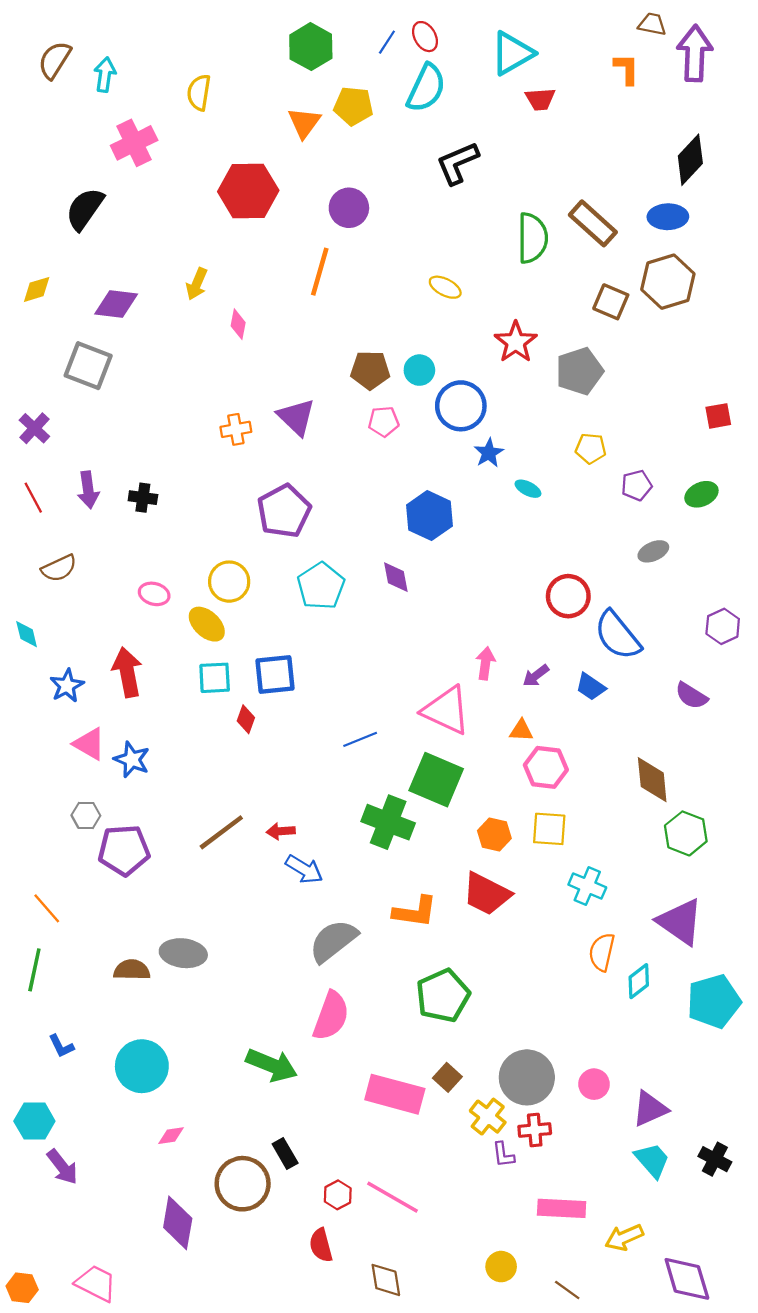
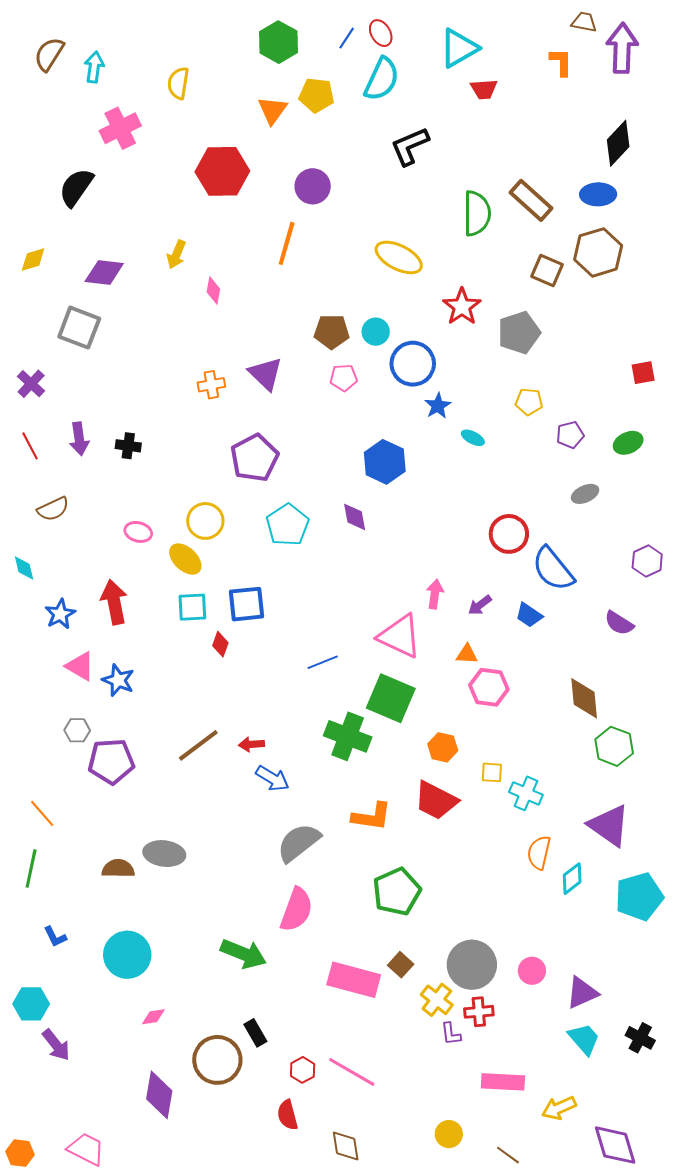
yellow ellipse: (445, 287) -> (399, 257), size x1.6
yellow square: (549, 829) -> (492, 772), moved, size x0.7

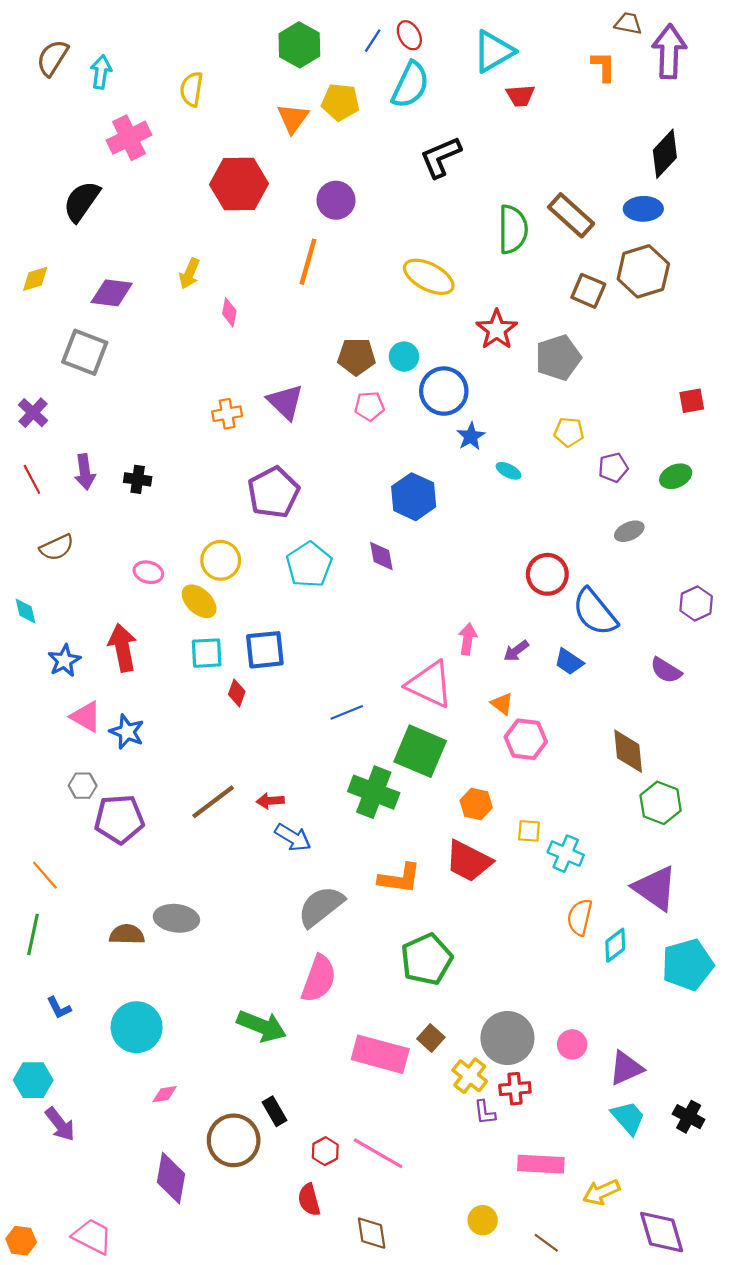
orange triangle: (467, 654) -> (502, 704), turned 35

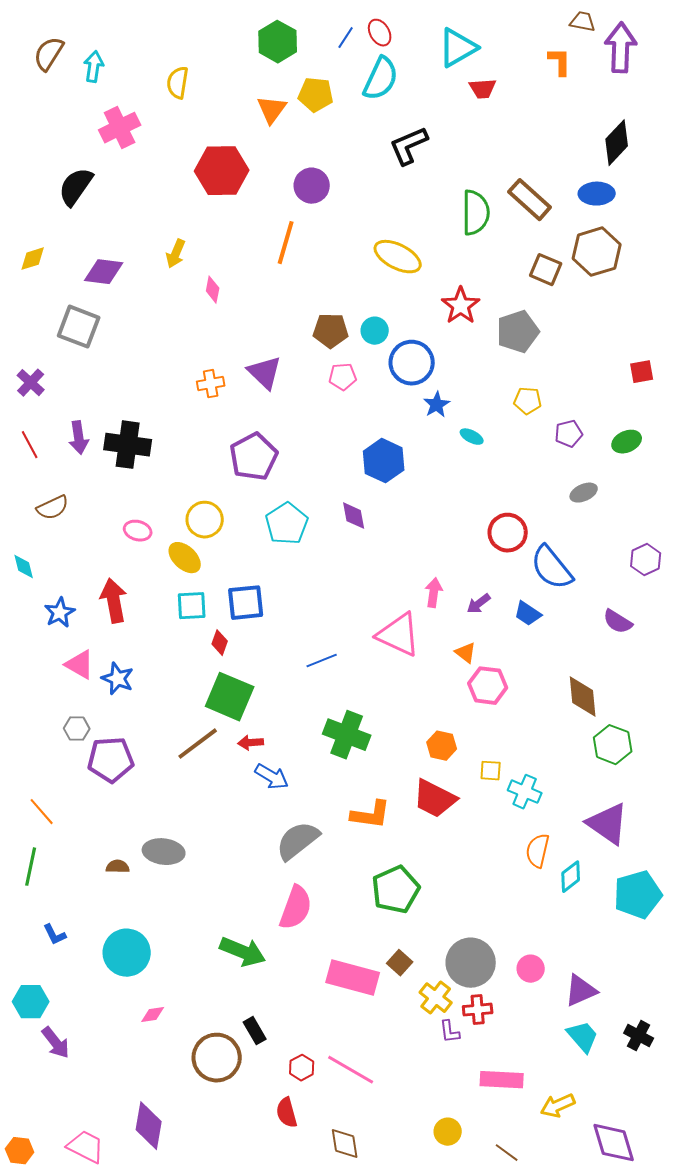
black cross: (138, 479) -> (128, 445), size x1.8
green square: (420, 751) -> (230, 697), moved
brown semicircle: (127, 934) -> (118, 867), size x0.7
purple diamond: (171, 1178) -> (149, 1126), moved

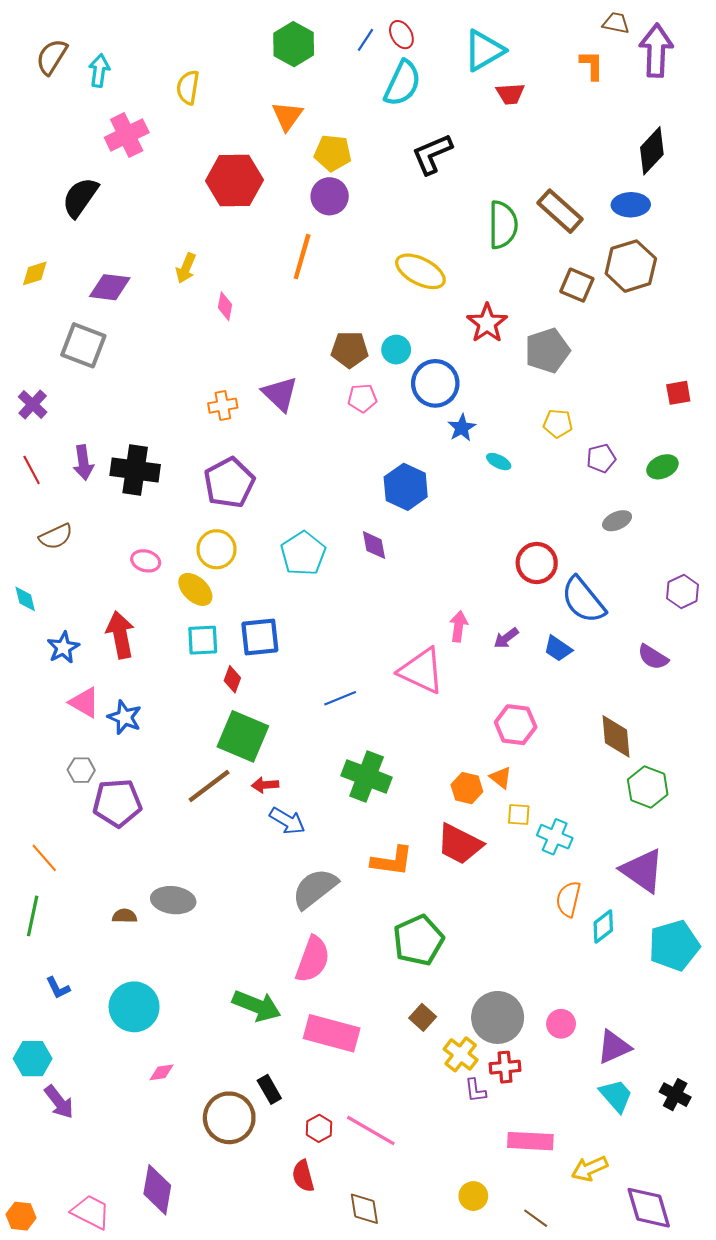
yellow pentagon: (316, 95) -> (333, 153), moved
purple pentagon: (254, 457) -> (229, 483), moved
orange triangle: (466, 653) -> (501, 778), moved
pink rectangle: (353, 978) -> (332, 1033), moved

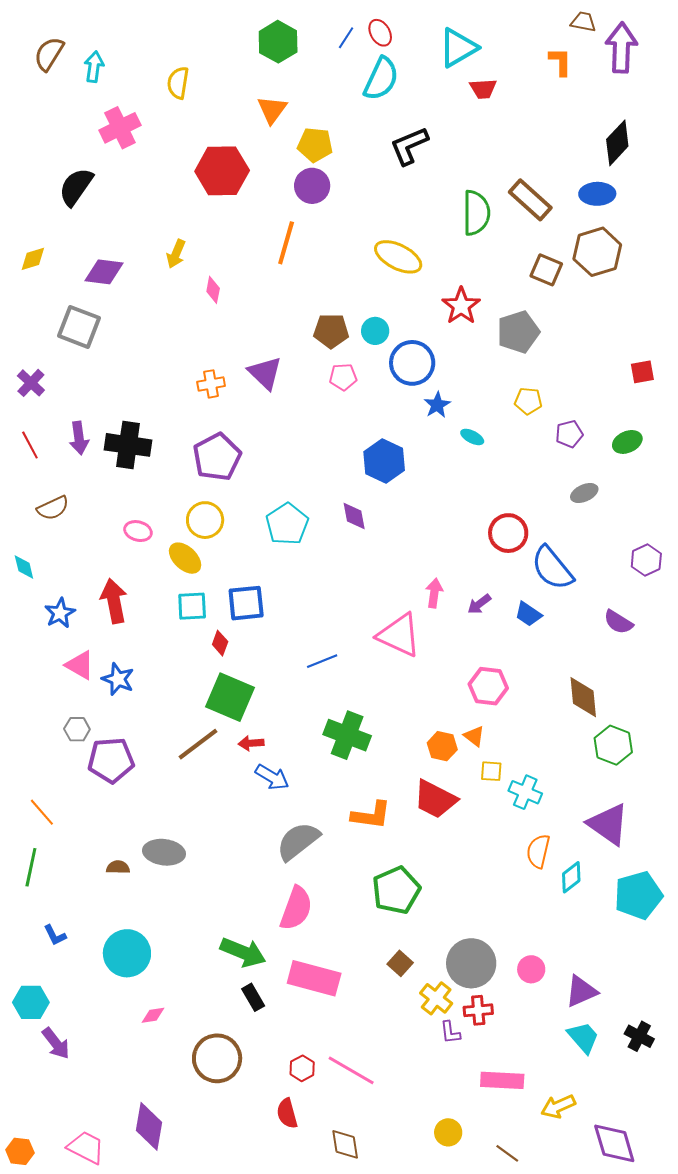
black rectangle: (269, 1089) -> (253, 997), moved

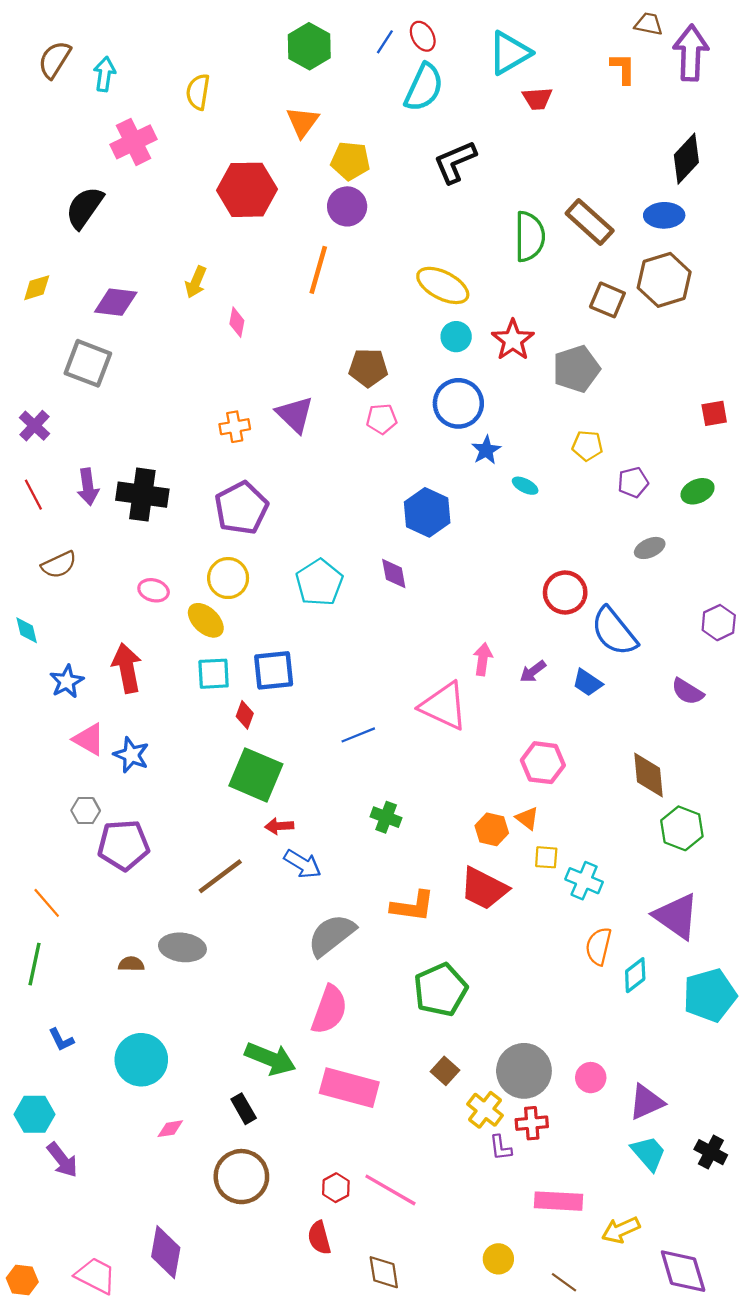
cyan circle: (375, 331) -> (456, 337), moved
green cross: (347, 735) -> (386, 817), size x0.6
brown line: (198, 744) -> (220, 876), moved
black rectangle: (253, 997) -> (244, 1109), moved

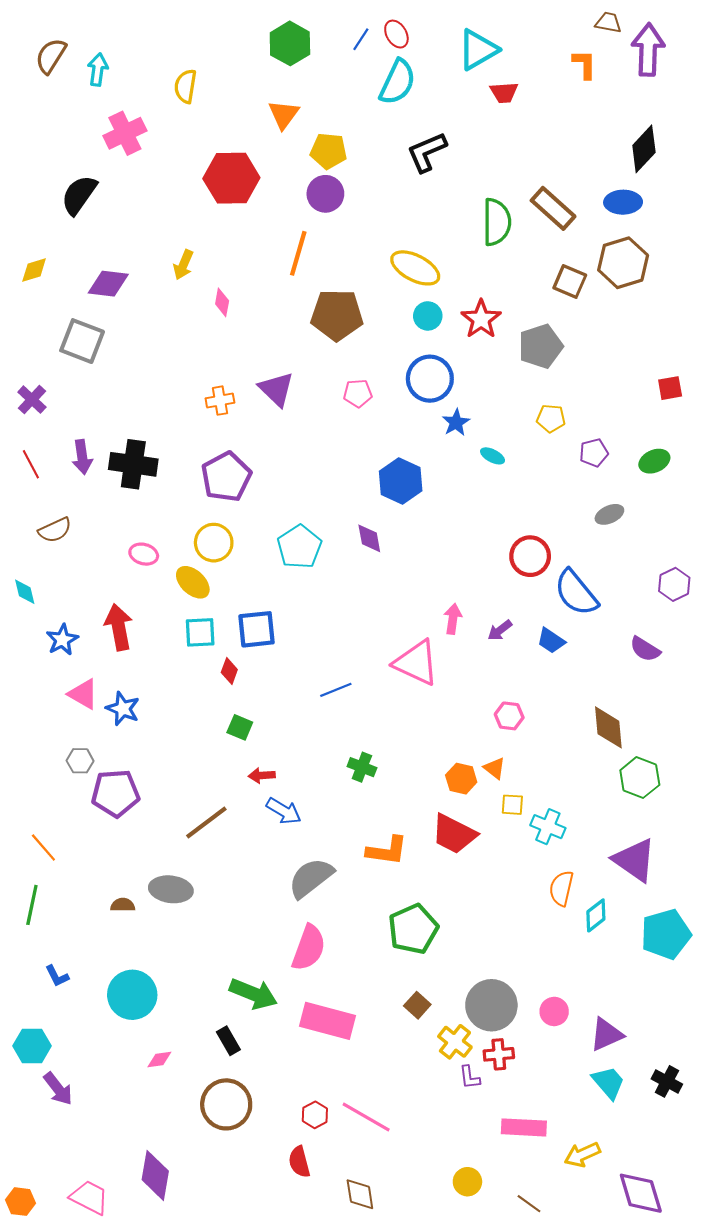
brown pentagon: (368, 368) -> (337, 315), moved, size x1.4
pink hexagon: (543, 763) -> (509, 716), size x0.7
green square: (256, 775) -> (240, 727), size x0.5

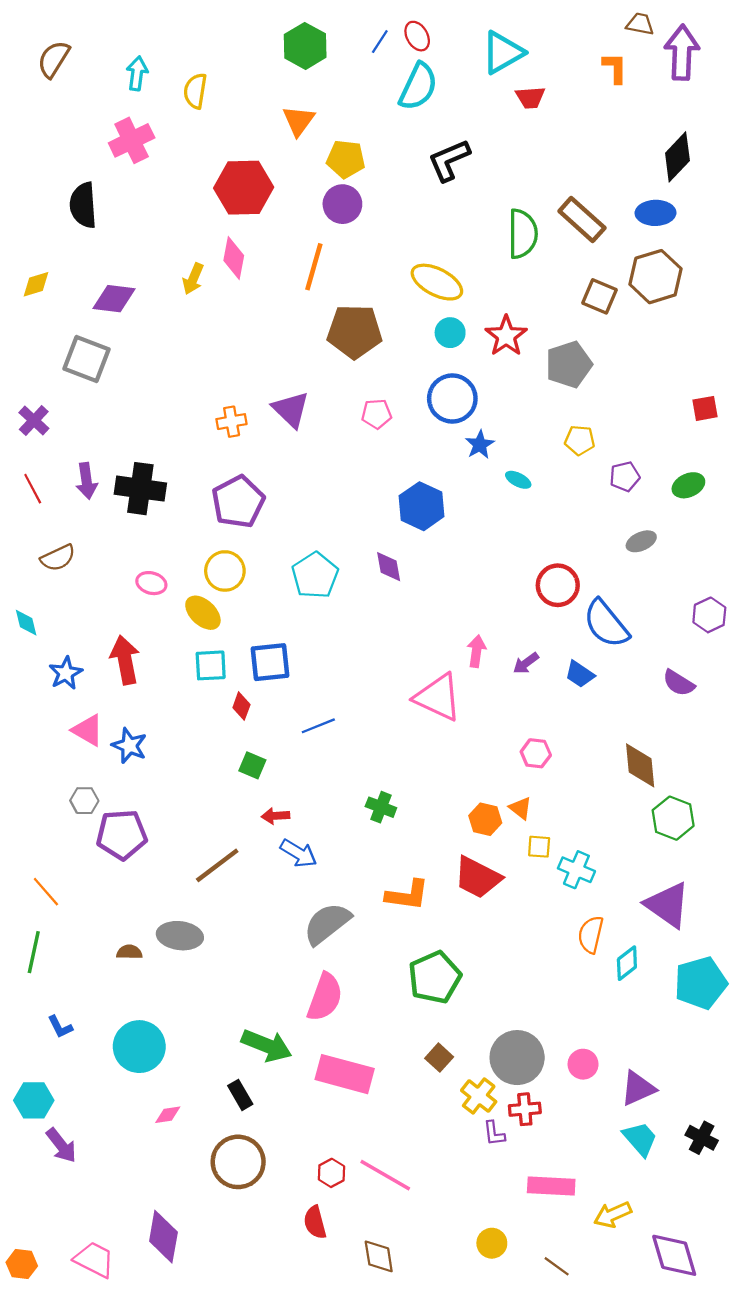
cyan arrow: (98, 70) -> (137, 73), moved
black semicircle: (79, 195) -> (83, 205), turned -39
pink diamond: (222, 302) -> (234, 258), moved, size x1.4
blue line: (336, 690) -> (318, 726), moved

